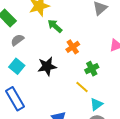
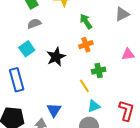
green arrow: (55, 26) -> (86, 21), moved
black star: (47, 66) -> (56, 57), turned -30

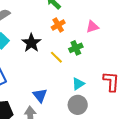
pink triangle: (128, 54) -> (92, 27), moved
yellow line: (84, 86) -> (56, 57), moved

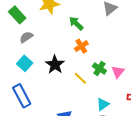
pink triangle: (92, 27) -> (118, 72), moved, turned -32
green cross: (76, 48) -> (99, 68), turned -32

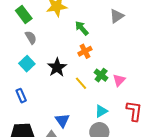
gray semicircle: (26, 37) -> (31, 38), turned 88
blue rectangle: (22, 96) -> (21, 96), size x0.6

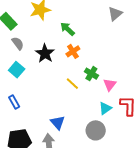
gray triangle: (117, 16) -> (115, 14), moved
black star: (57, 67) -> (45, 53), moved
pink triangle: (119, 80) -> (110, 85), moved
cyan triangle: (101, 111) -> (105, 108), moved

